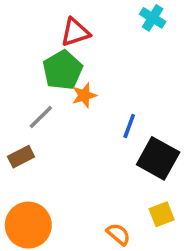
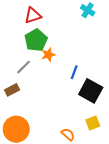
red triangle: (75, 32) -> (33, 15), moved

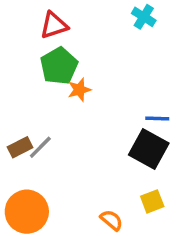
gray line: (23, 67) -> (40, 147), moved
blue line: (74, 72) -> (157, 118), moved, turned 72

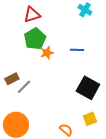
blue line: (157, 118) -> (77, 50), moved
brown rectangle: (20, 147) -> (12, 79), moved

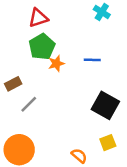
brown rectangle: (12, 79) -> (13, 84), moved

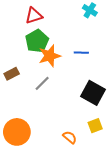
orange star: (56, 63) -> (50, 56), size x1.5
gray line: (29, 104) -> (42, 83), moved

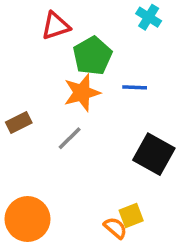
green pentagon: (37, 41) -> (92, 56), moved
yellow square: (95, 126) -> (131, 216), moved

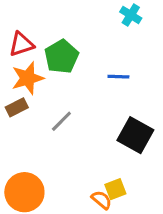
red triangle: (56, 26) -> (21, 44), moved
green pentagon: (92, 56) -> (61, 57), moved
orange star: (82, 93) -> (28, 78), moved

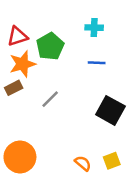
cyan cross: (131, 15) -> (94, 28), moved, turned -30
yellow square: (115, 189) -> (112, 161), moved

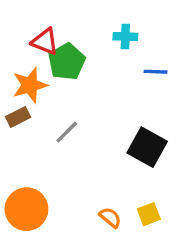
red triangle: (17, 36) -> (45, 42), moved, turned 40
blue line: (97, 63) -> (155, 72), moved

